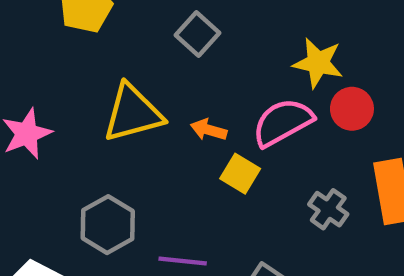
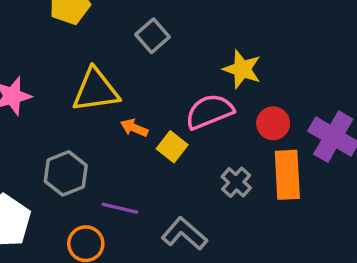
red circle: (352, 109) -> (273, 123), moved
orange arrow: (209, 130) -> (134, 128), moved

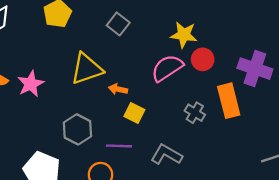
red circle: (273, 123) -> (203, 59), moved
yellow square: (172, 147) -> (134, 113), moved

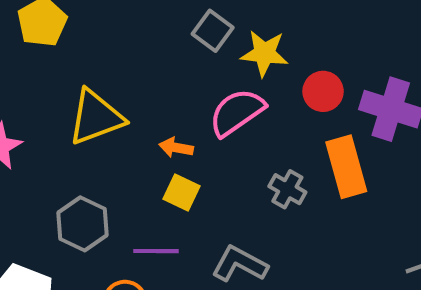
gray square: (118, 24) -> (213, 31), moved
red circle: (203, 59) -> (323, 91), moved
orange arrow: (118, 89) -> (176, 148), moved

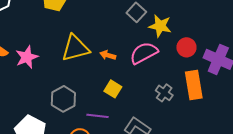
orange arrow: (176, 148) -> (108, 55), moved

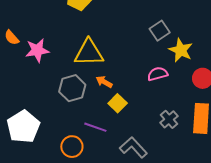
pink semicircle: (144, 53) -> (158, 74), size x0.7
orange arrow: (108, 55) -> (104, 82), moved
gray hexagon: (63, 99) -> (72, 88), moved

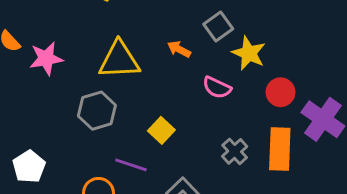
pink semicircle: (158, 74) -> (217, 88), turned -138
orange arrow: (104, 82) -> (179, 49), moved
white pentagon: (23, 127) -> (29, 167), size x0.7

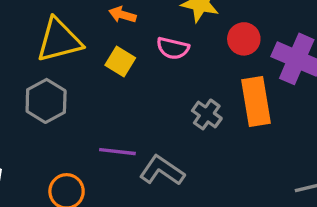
yellow square: (161, 130) -> (120, 61), moved
purple line: (131, 165) -> (117, 152), moved

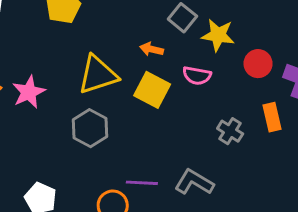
yellow square: (120, 61) -> (152, 90), size x1.4
orange rectangle: (256, 101) -> (272, 117), size x0.7
purple line: (117, 152) -> (142, 183), moved

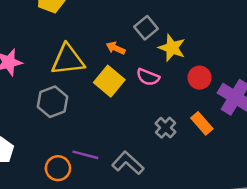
orange rectangle: (272, 117) -> (202, 123), turned -40

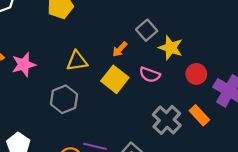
orange arrow: (116, 48) -> (120, 49), turned -70
yellow triangle: (68, 60) -> (77, 61), size x0.7
gray cross: (166, 128) -> (167, 120), size x1.5

